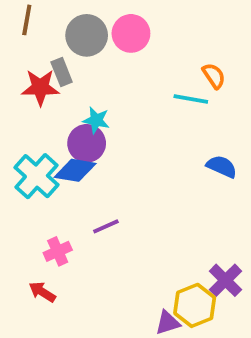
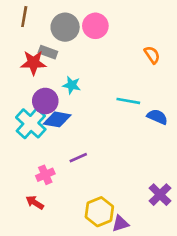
gray rectangle: (62, 72) -> (48, 52), turned -48
cyan line: (191, 99) -> (128, 101), moved
purple circle: (87, 143) -> (45, 101), moved
yellow hexagon: (195, 305) -> (99, 212), moved

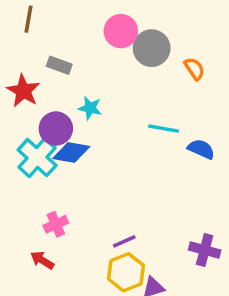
gray circle: (65, 27) -> (152, 48), moved
red star: (33, 63) -> (23, 91), moved, turned 30
purple line: (78, 158) -> (124, 241), moved
purple cross: (160, 195) -> (205, 250), turned -30

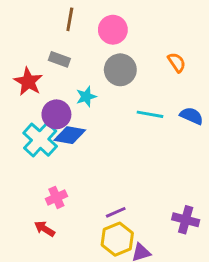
brown line: (28, 19) -> (70, 19), moved
gray circle: (152, 48) -> (120, 70), moved
cyan star: (90, 108) -> (86, 97), turned -30
blue semicircle: (201, 149) -> (192, 116), moved

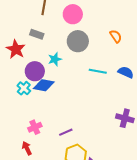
cyan cross: (40, 140) -> (24, 88), size x0.6
purple line: (116, 212) -> (66, 132), moved
purple cross: (186, 220) -> (125, 118), moved
red arrow: (45, 229) -> (27, 148), turned 32

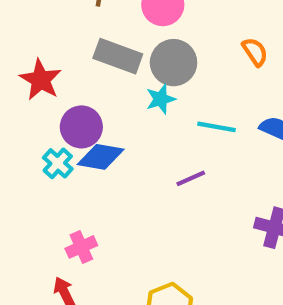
gray rectangle: (37, 34) -> (118, 56), moved, size x1.5
cyan star: (55, 59) -> (161, 99), moved
purple line: (66, 132) -> (191, 178), moved

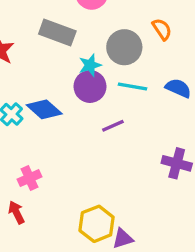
gray circle: (174, 63) -> (124, 47), moved
purple circle: (81, 127) -> (90, 86), moved
blue diamond: (101, 157) -> (44, 109), turned 32

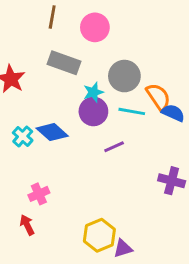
orange semicircle: (162, 29) -> (158, 97), moved, size x1.4

